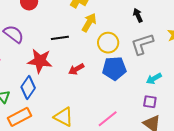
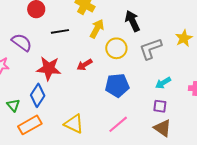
black arrow: (138, 15) -> (132, 21), moved, size x1.5
black line: (60, 38) -> (60, 31), moved
blue pentagon: (114, 68) -> (117, 85), moved
red arrow: (76, 69) -> (85, 65), moved

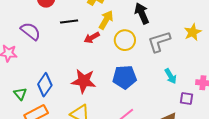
red arrow: (85, 65) -> (92, 38), moved
red star: (49, 68) -> (84, 81), moved
cyan arrow: (163, 83) -> (171, 76), turned -91
purple square: (160, 106) -> (187, 98), moved

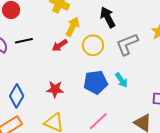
black line: (69, 22) -> (24, 41), moved
cyan arrow: (171, 76) -> (121, 80), moved
red star: (84, 81) -> (55, 89), size x0.7

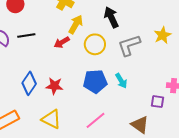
blue diamond: (17, 96) -> (29, 83), moved

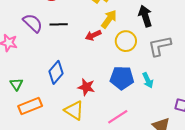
red star: (54, 86) -> (86, 87), moved

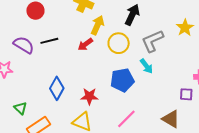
black arrow: (145, 16) -> (132, 15), turned 55
cyan arrow: (148, 80) -> (146, 66), moved

